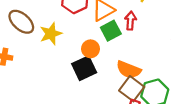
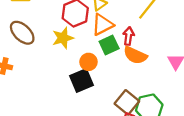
yellow star: (51, 34) -> (63, 38), moved
orange semicircle: (129, 70) -> (135, 55), moved

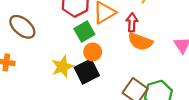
yellow star: (63, 38) -> (62, 67), moved
green square: (109, 45) -> (84, 31), moved

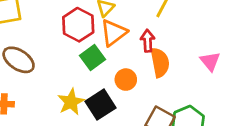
orange semicircle: (140, 42) -> (160, 62), turned -115
orange circle: (93, 52) -> (126, 80), moved

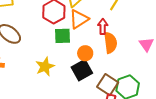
green square: (93, 57) -> (63, 36), turned 30
black square: (101, 105) -> (82, 70), moved

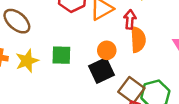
green square: (63, 36) -> (61, 55), moved
yellow star: (45, 67) -> (27, 61), moved

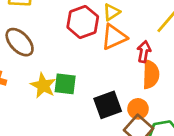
orange circle: (107, 50) -> (138, 109), moved
yellow star: (27, 61) -> (43, 86), moved, turned -30

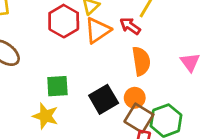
red arrow: (144, 52) -> (130, 26), moved, turned -55
yellow star: (43, 86) -> (45, 116), moved

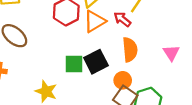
green square: (57, 86) -> (74, 64), moved
black square: (104, 99) -> (96, 62), moved

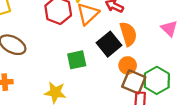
black square: (96, 62) -> (109, 44), moved

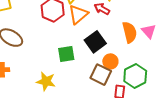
orange semicircle: (128, 34) -> (130, 32), moved
brown square: (134, 82) -> (101, 75), moved

